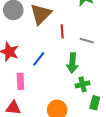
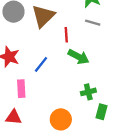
gray line: (87, 41) -> (93, 23), moved
green arrow: (72, 63) -> (78, 57), moved, turned -66

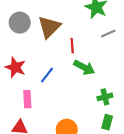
gray line: (93, 23) -> (108, 34), moved, turned -40
green cross: (88, 92) -> (105, 97), moved

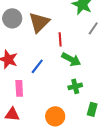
gray line: (108, 34) -> (93, 28), turned -32
green cross: (105, 97) -> (75, 86), moved

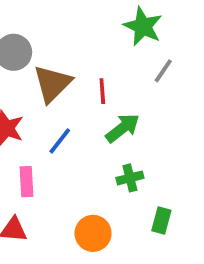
brown triangle: (39, 22) -> (52, 84), moved
green arrow: (71, 59) -> (123, 128), turned -66

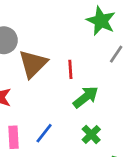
blue line: (60, 141) -> (44, 133), moved
green cross: (130, 178) -> (91, 135), turned -30

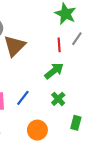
red line: (70, 69) -> (59, 45), moved

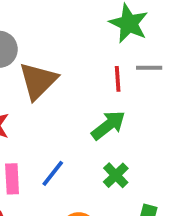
gray line: (77, 39) -> (149, 68), turned 56

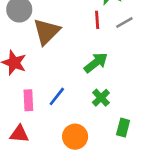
gray line: (149, 68) -> (124, 22), turned -30
red line: (118, 79) -> (97, 20), moved

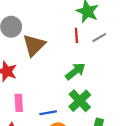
blue line: (57, 96) -> (48, 113), moved, turned 42
green cross: (101, 98) -> (80, 101), size x1.5

